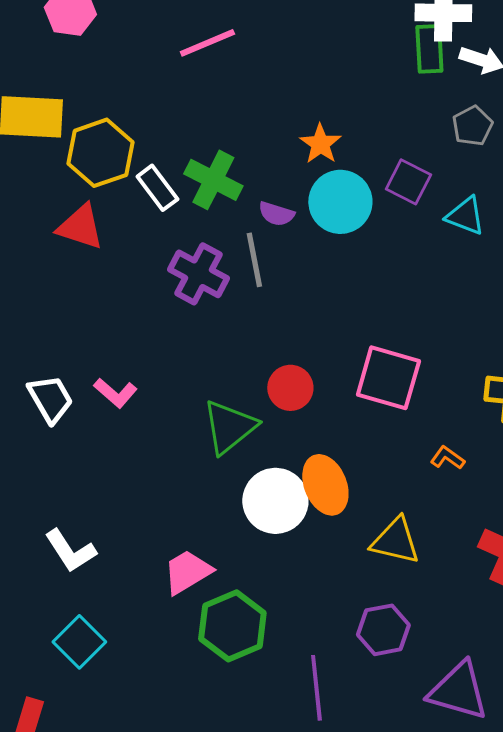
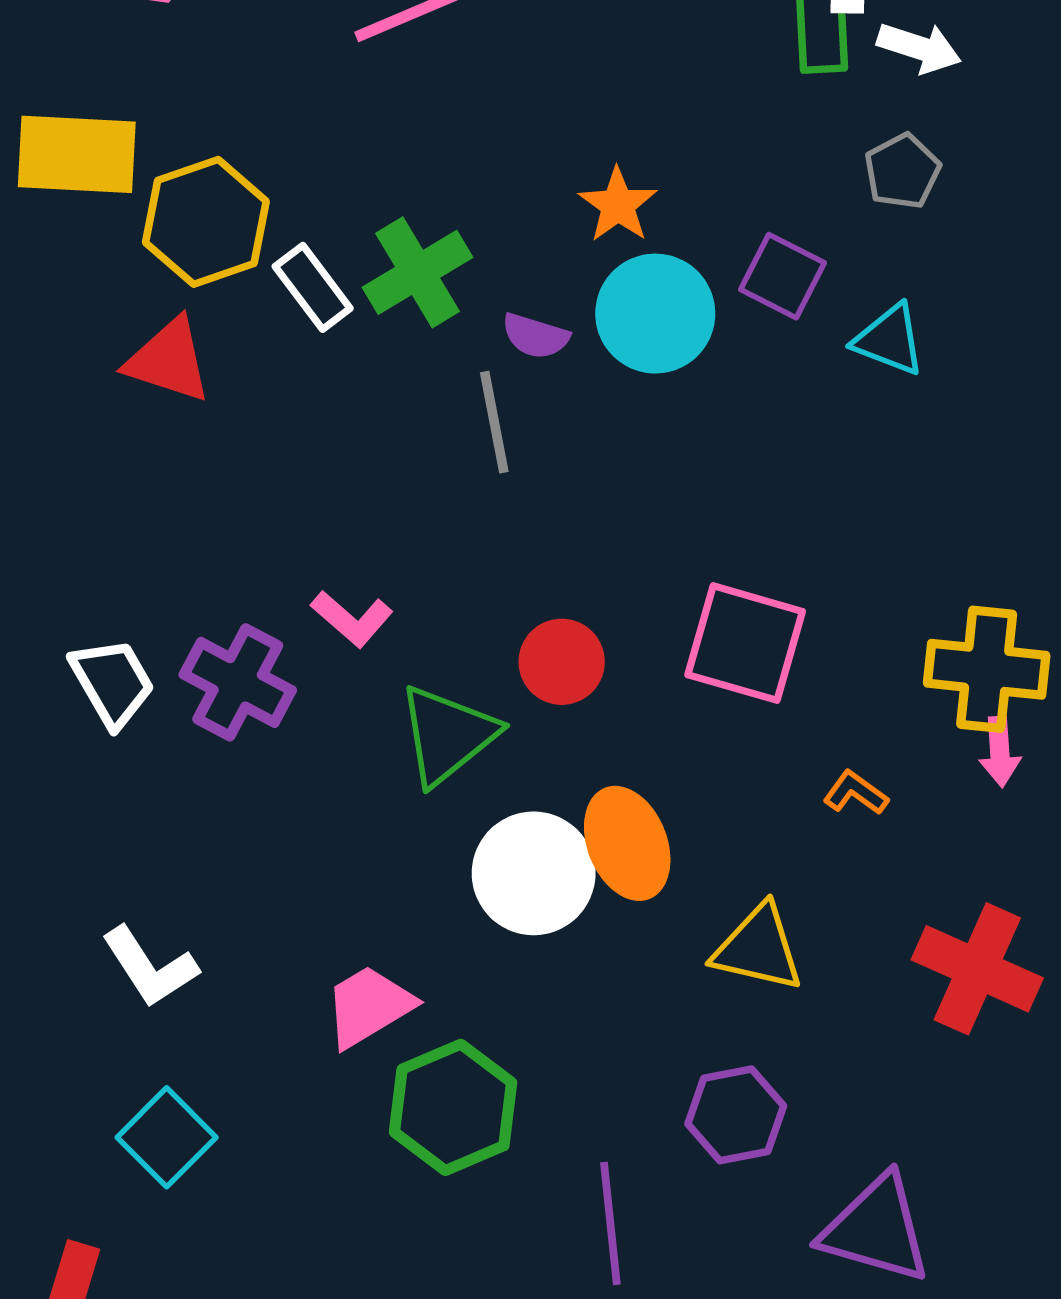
green cross: (213, 180) -> (417, 272), turned 32
purple cross: (198, 274) -> (238, 682), moved
pink L-shape: (115, 393) -> (352, 619), moved

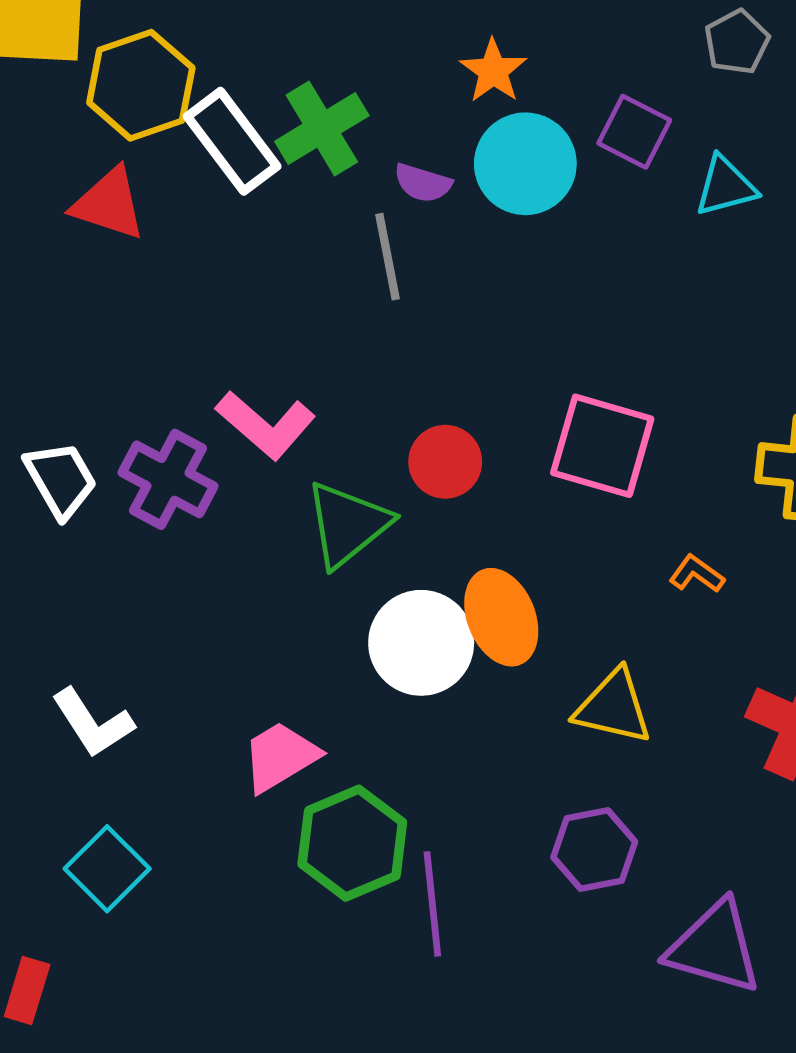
white rectangle: (313, 287) -> (232, 141), size x1.4
cyan triangle: (889, 340) -> (726, 186), turned -36
pink L-shape: (352, 619) -> (266, 425), size x1.4
purple line: (610, 1223) -> (432, 904), moved

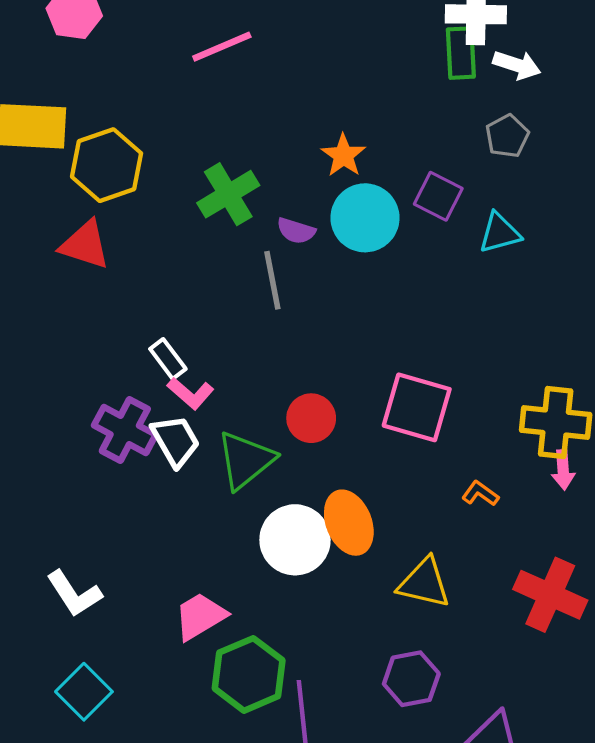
white rectangle: (232, 141) -> (168, 359), moved, size x0.6
pink L-shape: (266, 425) -> (191, 393), size x0.7
white trapezoid: (61, 479) -> (175, 441), moved

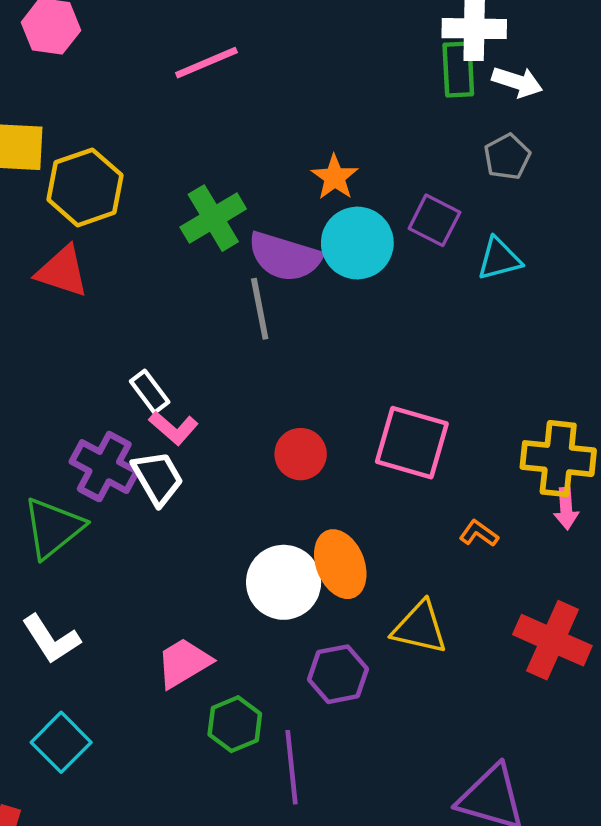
purple semicircle: (296, 231) -> (285, 257), size x1.8
green triangle: (245, 460) -> (53, 528), moved
green hexagon: (249, 674) -> (235, 724), size x0.7
purple hexagon: (411, 679) -> (338, 674), moved

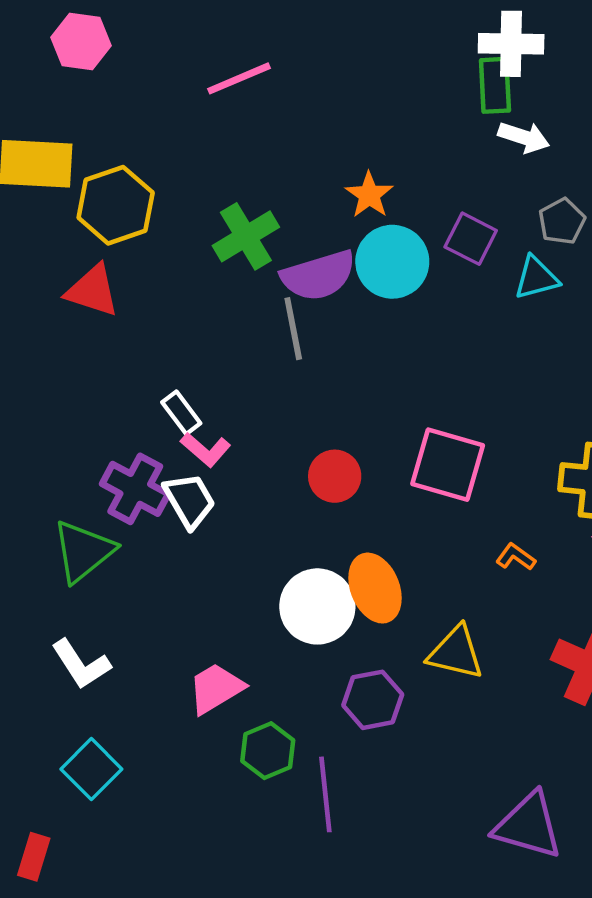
white arrow: (517, 82) -> (524, 137), moved
gray pentagon: (507, 157) -> (562, 221), moved
purple semicircle: (285, 257) -> (319, 276), turned -34

